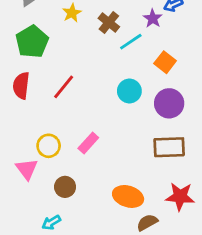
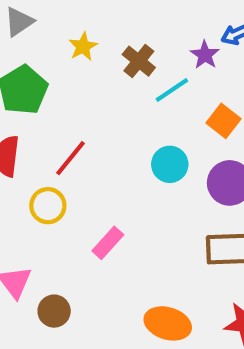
yellow circle: (49, 146) -> (48, 206), moved
brown circle: (65, 187) -> (54, 311), moved

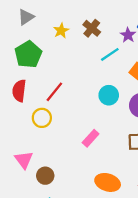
brown cross: (139, 61) -> (92, 28), moved
pink rectangle: (108, 243) -> (91, 138), moved

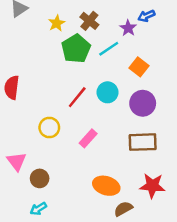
green pentagon: (28, 54) -> (76, 49), moved
red line: (54, 92) -> (77, 97), moved
yellow circle: (42, 118) -> (49, 128), moved

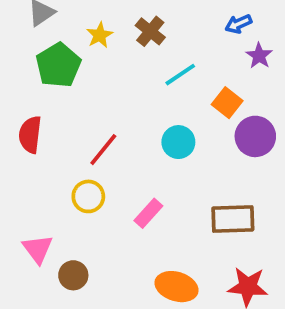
purple star: (128, 28) -> (259, 56), moved
green pentagon: (76, 49) -> (58, 65), moved
red line: (77, 97) -> (103, 150), moved
purple circle: (143, 103) -> (255, 136), moved

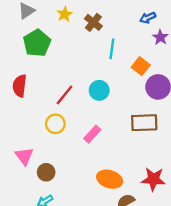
yellow star: (100, 35) -> (65, 14), moved
cyan line: (180, 75) -> (112, 49), turned -48
cyan circle: (178, 142) -> (99, 90), moved
brown rectangle: (233, 219) -> (144, 123), moved

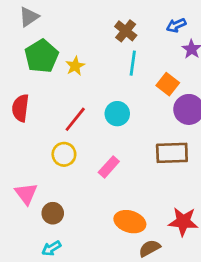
yellow star: (65, 14) -> (75, 66), moved
brown cross: (93, 22) -> (126, 31), moved

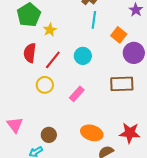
yellow star: (75, 66) -> (50, 30), moved
red semicircle: (20, 108) -> (30, 53), moved
pink triangle: (26, 194) -> (15, 125), moved
brown circle: (53, 213) -> (49, 135), moved

